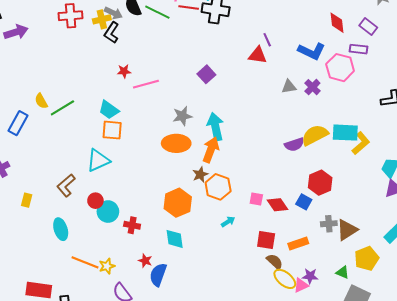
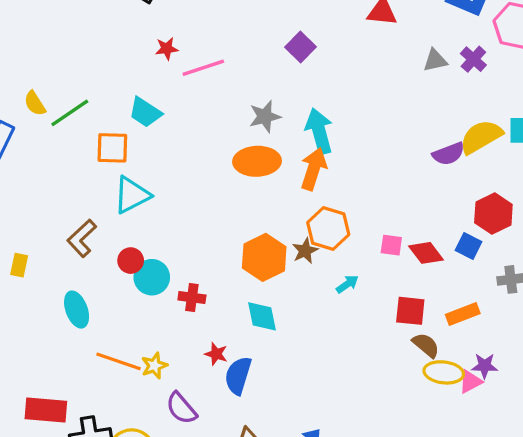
orange square: (112, 130) -> (112, 148), moved
brown star: (200, 175) -> (305, 251), moved
yellow ellipse: (285, 279) -> (444, 372), turned -30

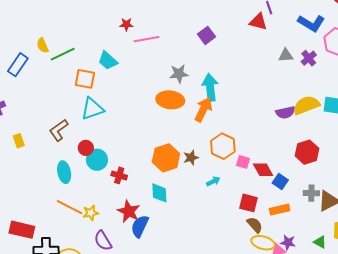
orange hexagon: (328, 229) -> (223, 146), moved
blue square: (469, 246) -> (280, 182), moved
yellow rectangle: (19, 265) -> (19, 141), turned -40
cyan ellipse: (77, 310) -> (64, 172), moved
red star: (216, 354) -> (129, 211), size x1.6

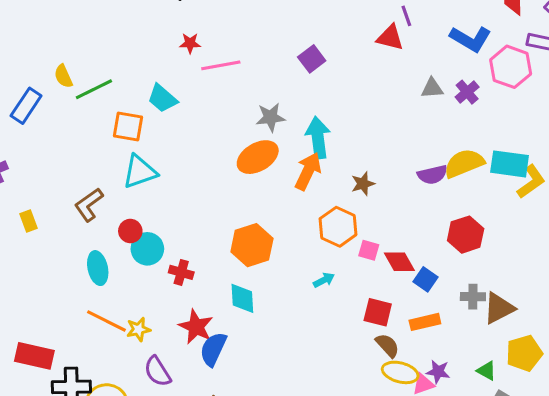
orange ellipse: (170, 100) -> (258, 157), turned -36
brown star: (191, 158) -> (363, 184), moved

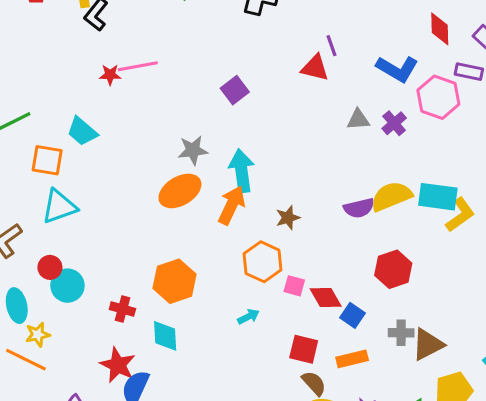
pink line: (221, 65) -> (138, 66), moved
red cross: (181, 272) -> (122, 309), moved
yellow star: (138, 329) -> (38, 334), moved

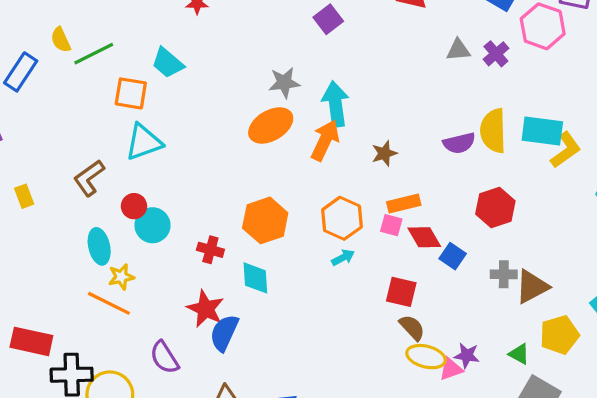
yellow semicircle: (391, 196) -> (493, 131), turned -69
orange hexagon: (263, 262) -> (342, 218), moved
orange rectangle: (352, 359) -> (404, 204), moved

